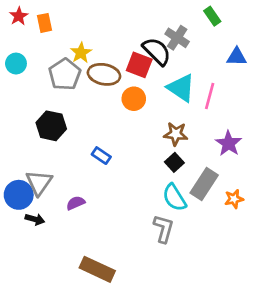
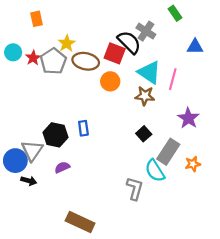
red star: (19, 16) -> (33, 58), moved
black hexagon: (51, 126) -> (56, 135), moved
brown star: (176, 134) -> (145, 96), moved
blue rectangle: (101, 156) -> (83, 128), turned 48
cyan semicircle: (174, 198) -> (155, 171), moved

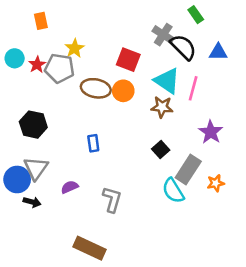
black semicircle: (129, 42) -> (183, 47), moved
gray pentagon: (53, 61) -> (60, 68), turned -30
brown ellipse: (86, 61) -> (96, 88), moved
black hexagon: (56, 135) -> (33, 125), moved
gray L-shape: (135, 189) -> (112, 199), moved

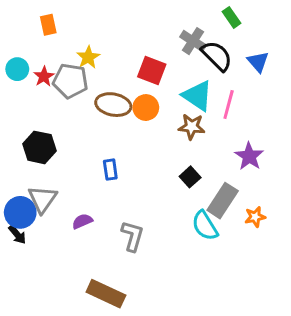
blue triangle: (218, 52) -> (258, 62), turned 48
black arrow: (32, 202) -> (17, 235), moved, turned 35

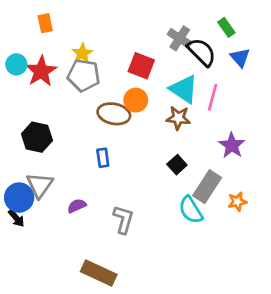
green rectangle: (231, 17) -> (226, 27), moved
red star: (44, 76) -> (41, 71), size x1.6
gray pentagon: (70, 81) -> (84, 75), moved
brown ellipse: (113, 105) -> (114, 114), moved

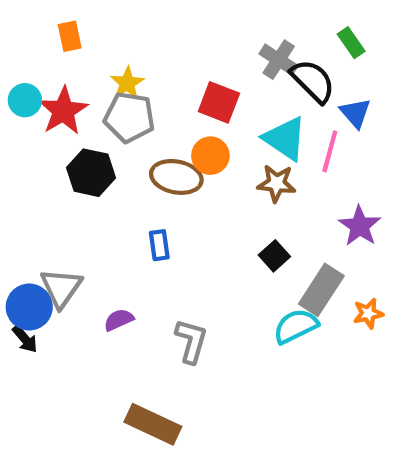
blue triangle: (240, 58) -> (355, 113), moved
black hexagon: (37, 137) -> (91, 173), moved
cyan semicircle: (191, 210) -> (296, 326), turned 96

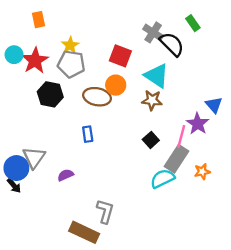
blue triangle: (355, 113) -> (214, 105), moved
pink line: (330, 151) -> (181, 136), moved
gray L-shape: (191, 341) -> (105, 211), moved

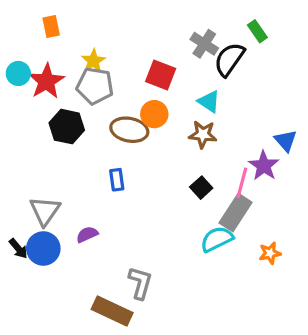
black semicircle: (172, 44) -> (229, 59), turned -100
cyan triangle: (157, 76) -> (209, 102), size x0.7
blue circle: (16, 168) -> (43, 248), moved
orange star: (202, 172) -> (270, 253), moved

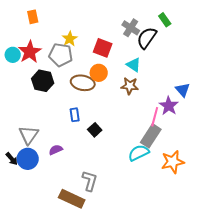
yellow star: (93, 61) -> (70, 39), moved
cyan circle: (18, 73) -> (13, 55), moved
black square: (201, 188) -> (95, 130), moved
orange star: (270, 253) -> (173, 162), size x1.6

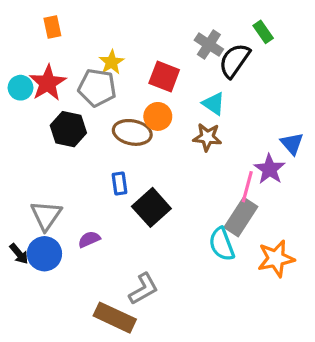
black square: (95, 130) -> (151, 207), size x1.6
cyan semicircle: (139, 153) -> (222, 244), turned -85
gray L-shape: (90, 181) -> (143, 289), turned 45

